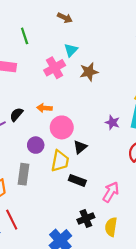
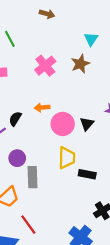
cyan triangle: (71, 50) -> (91, 39), moved
purple circle: (36, 145) -> (17, 158), moved
black triangle: (80, 147) -> (87, 124), moved

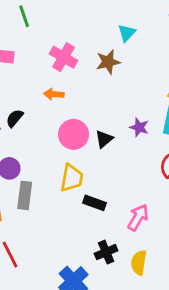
pink cross: (45, 66) -> (63, 57), turned -30
orange arrow: (42, 107) -> (54, 94), moved

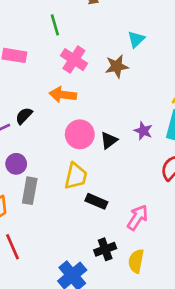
green line: (24, 16) -> (55, 25), moved
orange arrow: (54, 94) -> (63, 95), size x1.4

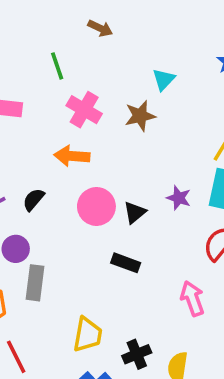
black semicircle: (24, 116) -> (34, 200), moved
yellow trapezoid: (76, 176) -> (88, 335), moved
black rectangle: (96, 201) -> (126, 263), moved
pink arrow: (138, 218) -> (192, 298), moved, turned -50

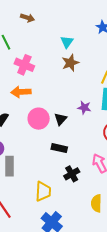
brown star: (140, 116) -> (70, 63), moved
black cross: (137, 354) -> (72, 174), moved

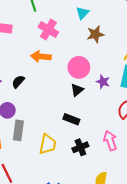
cyan triangle: (67, 42) -> (82, 13), moved
pink circle: (39, 119) -> (79, 67), moved
yellow trapezoid: (43, 191) -> (48, 144), moved

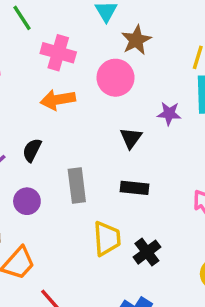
pink circle: (79, 67) -> (115, 78), moved
gray rectangle: (18, 130) -> (77, 186), moved
black cross: (80, 147) -> (147, 252), moved

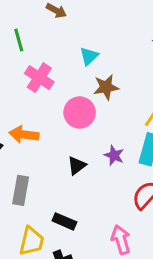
orange arrow: (58, 100) -> (24, 134), moved
black rectangle: (134, 188) -> (64, 221), moved

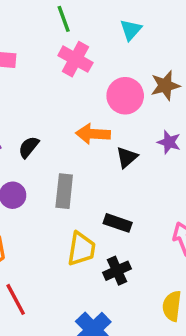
green line: (19, 40) -> (64, 19), moved
brown star: (106, 87) -> (165, 86), moved
orange arrow: (24, 134) -> (93, 134), moved

